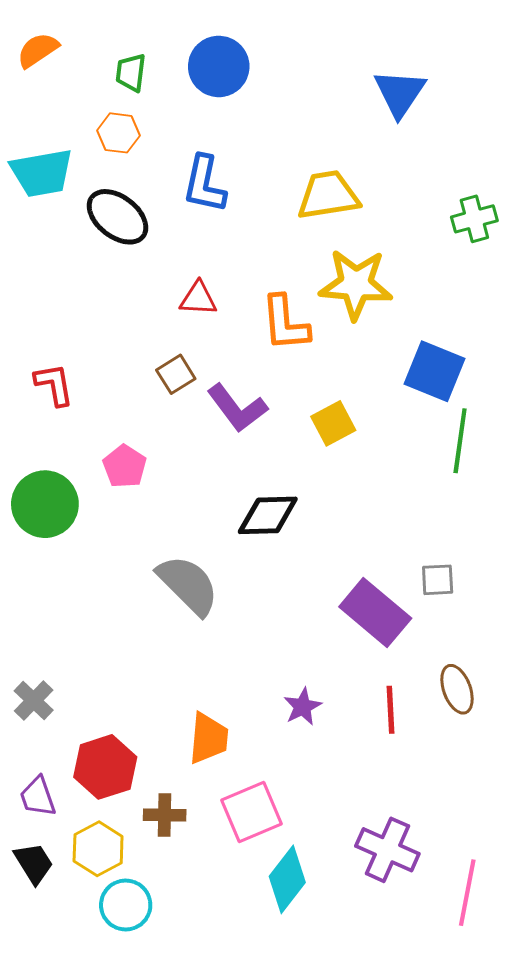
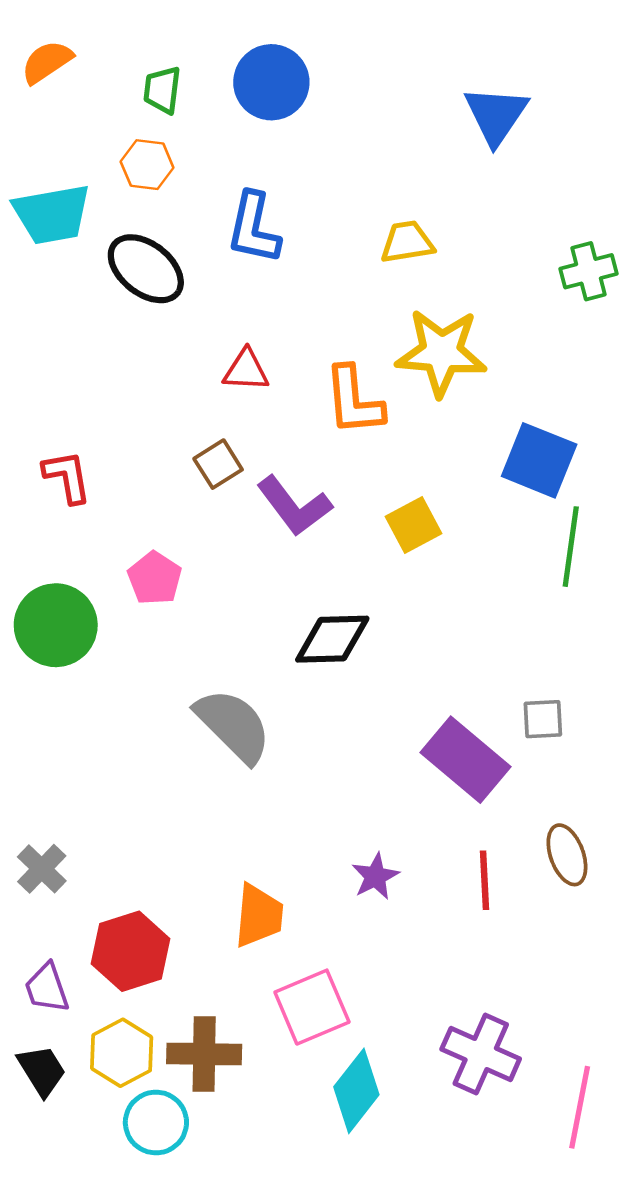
yellow trapezoid: (328, 195) -> (407, 242), size x0.7
brown cross: (165, 815) -> (204, 1054), moved, size x1.4

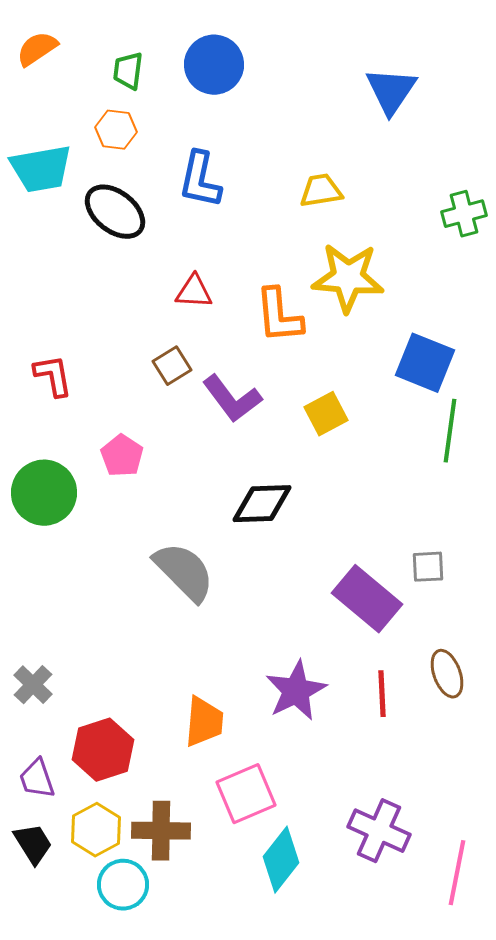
purple star: (375, 876) -> (296, 691), size x1.6

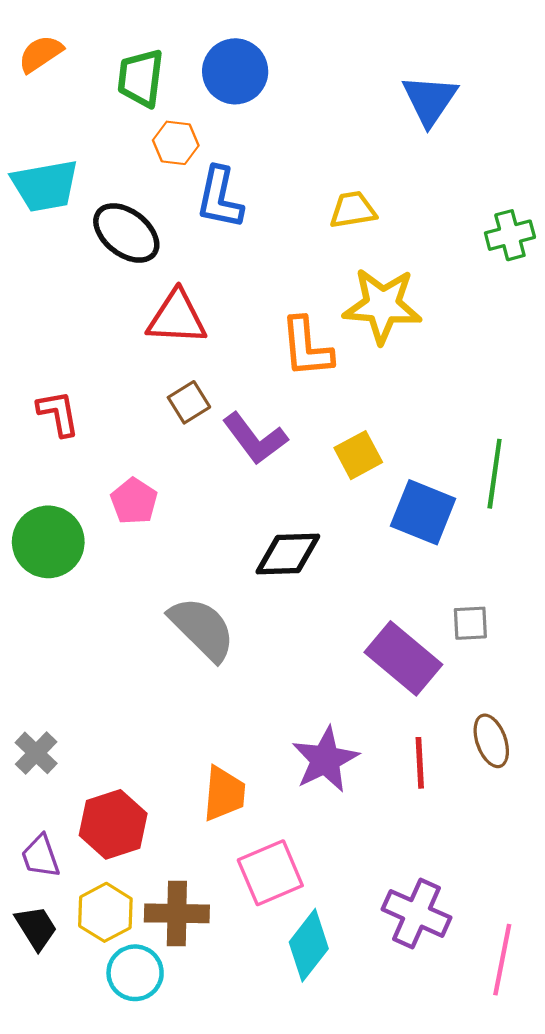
green trapezoid: (128, 71) -> (141, 78), size x1.4
orange hexagon: (116, 130) -> (176, 143), moved
red triangle: (194, 292) -> (177, 318), moved, size x1.5
blue square: (425, 363) -> (423, 512), moved

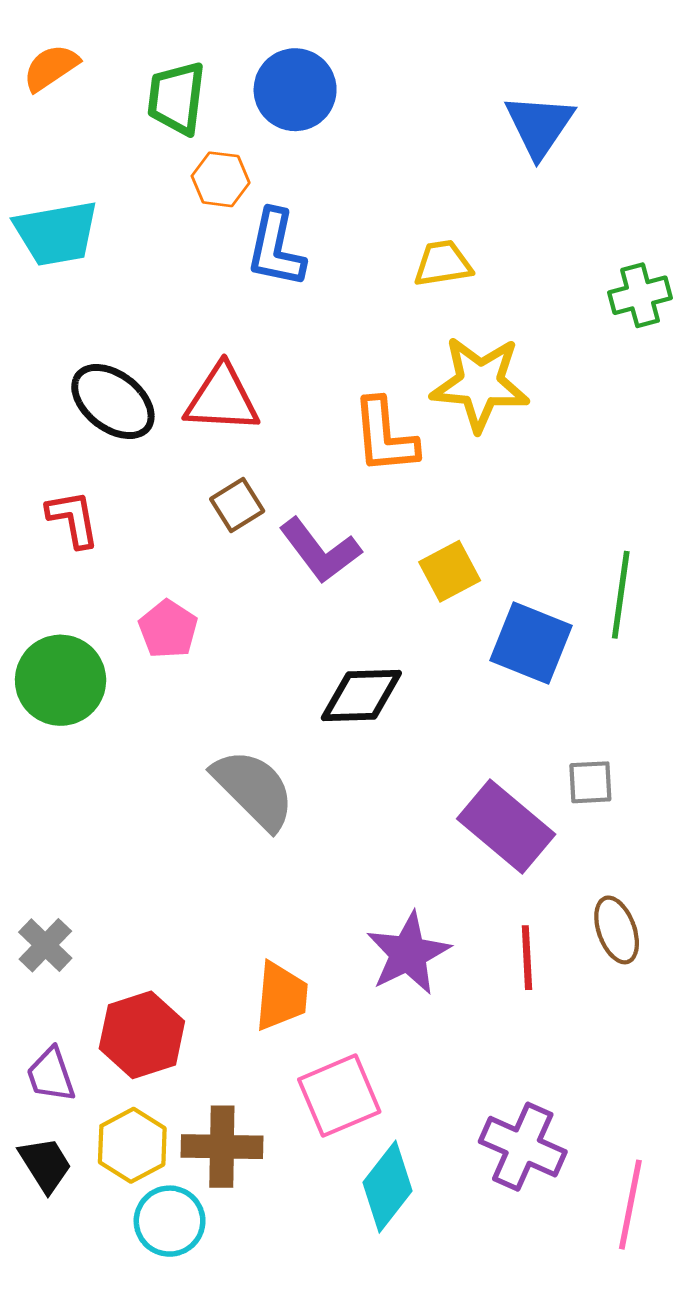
black ellipse: (126, 233) -> (113, 402), moved

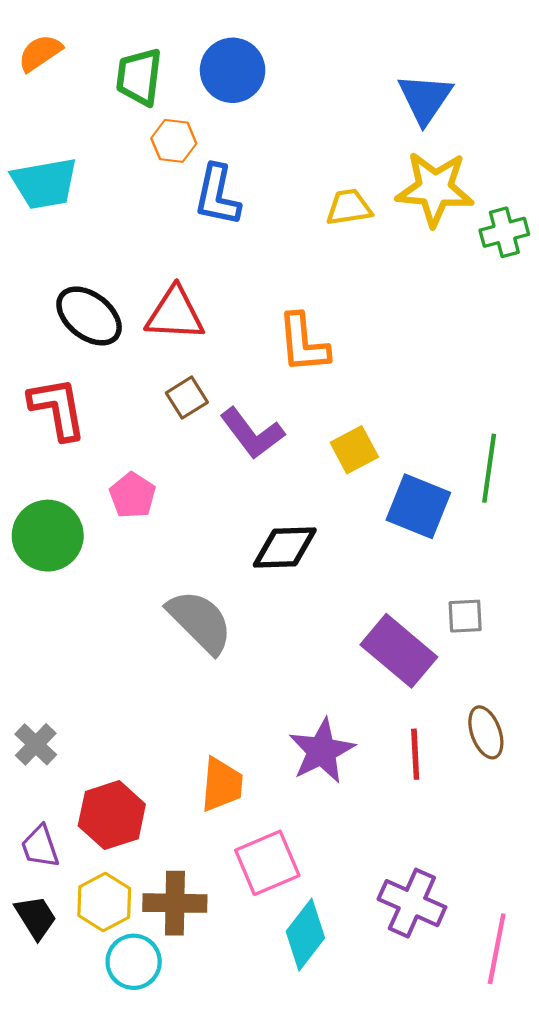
yellow star: (480, 384) -> (435, 189), moved
red L-shape: (73, 519) -> (57, 408), size x1.4

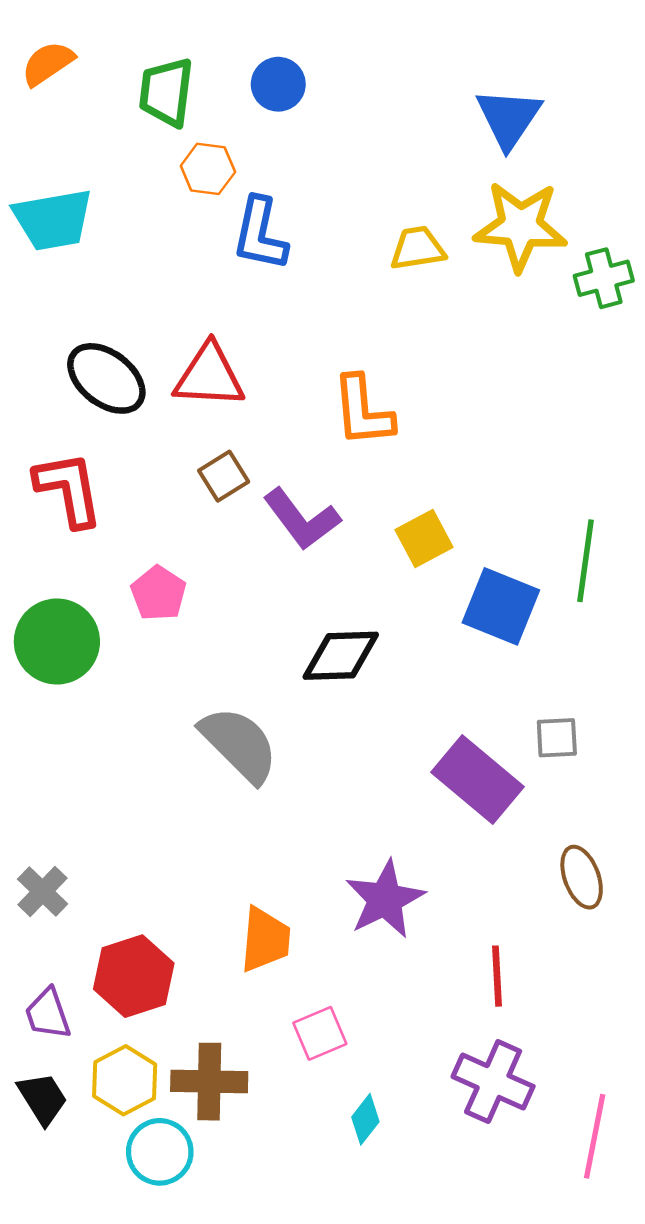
blue circle: (233, 70) -> (278, 84), size x0.7
red line: (415, 754) -> (497, 976), moved
pink square: (267, 863) -> (320, 1033), size x0.7
cyan diamond: (305, 935) -> (365, 1119), size x0.6

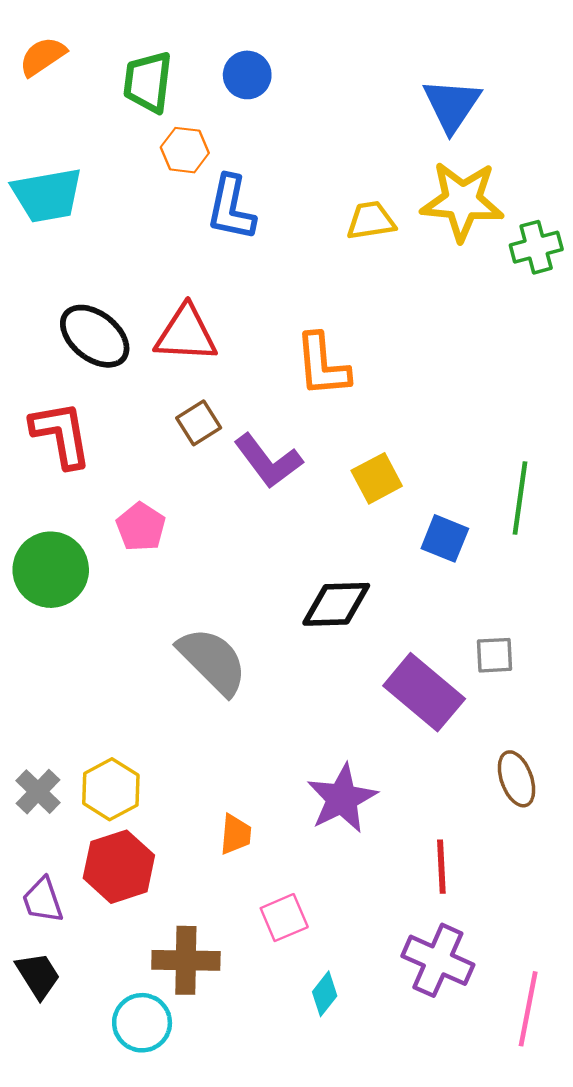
blue square: (501, 606) -> (445, 538), size x0.7
black diamond: (341, 656) -> (336, 604), moved
orange trapezoid: (265, 940) -> (236, 834), size x0.7
yellow hexagon: (125, 1080) -> (111, 789), moved

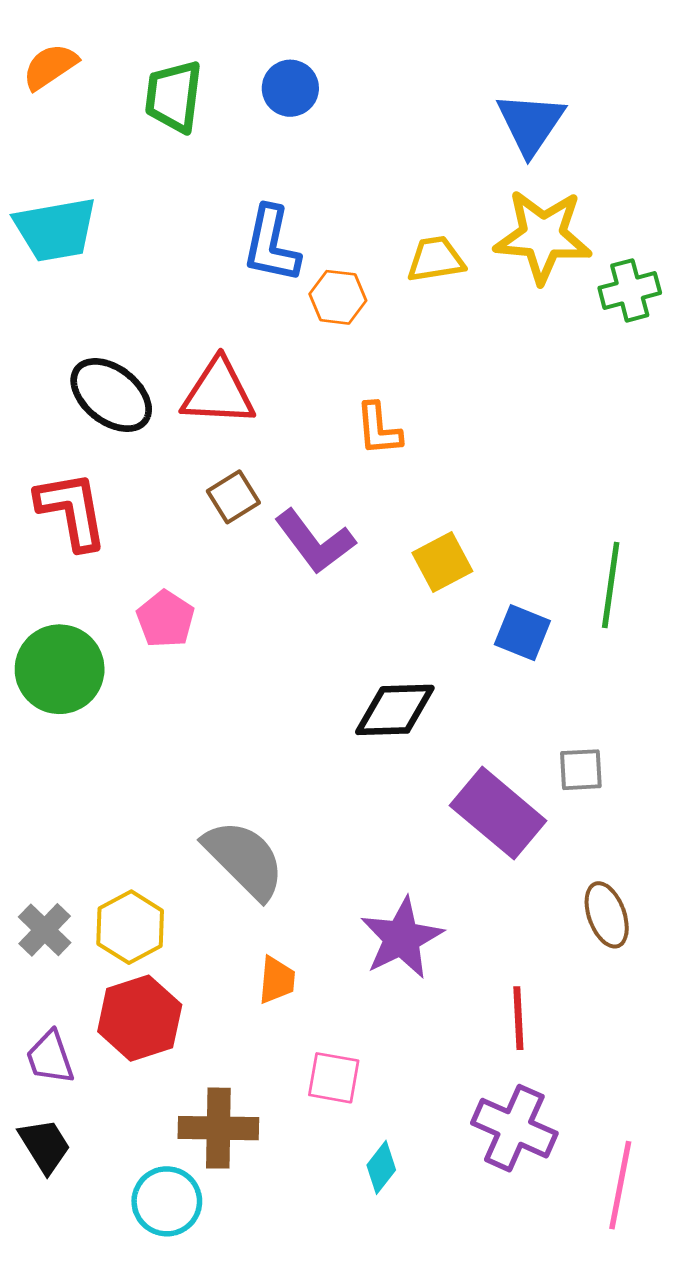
orange hexagon: (185, 150) -> (338, 297), moved
orange L-shape: (322, 365) -> (379, 429), size x0.7
gray semicircle: (213, 661) -> (244, 859), moved
pink square: (284, 918) -> (334, 1078), turned 33

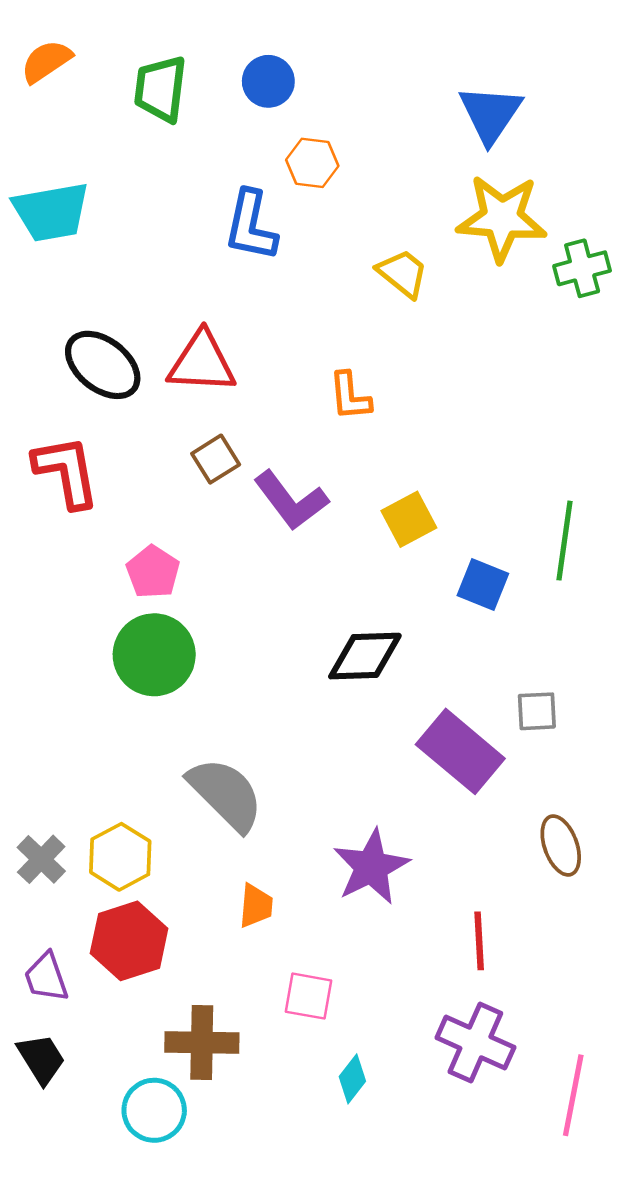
yellow trapezoid: (436, 259) -> (403, 273), moved, turned 48
orange hexagon: (338, 297) -> (312, 163), moved
green circle: (60, 669) -> (154, 655), moved

